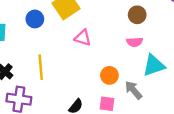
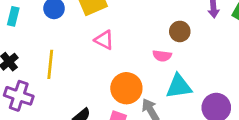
brown circle: (137, 15) -> (180, 31), moved
orange circle: (109, 75) -> (126, 88), size x1.5

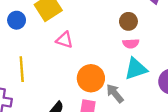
pink semicircle: (162, 56) -> (131, 43), moved

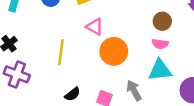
yellow line: (22, 69) -> (61, 52), moved
orange circle: (91, 78) -> (114, 51), moved

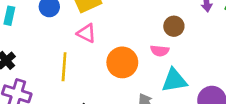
pink triangle: (95, 27) -> (87, 33), moved
pink semicircle: (160, 44) -> (160, 51), moved

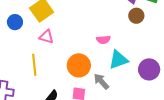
brown circle: (174, 26) -> (136, 16), moved
orange circle: (122, 62) -> (79, 65), moved

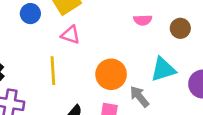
brown circle: (136, 16) -> (180, 28), moved
pink semicircle: (103, 40) -> (143, 20), moved

